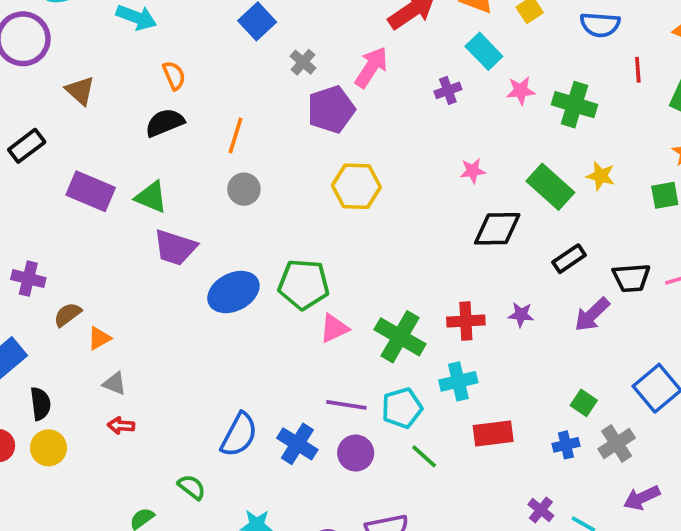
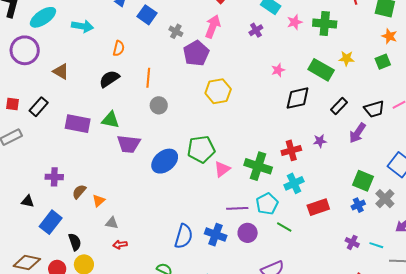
orange semicircle: (174, 76) -> (119, 48), moved, turned 49
green square: (584, 403) -> (363, 181), size x1.5

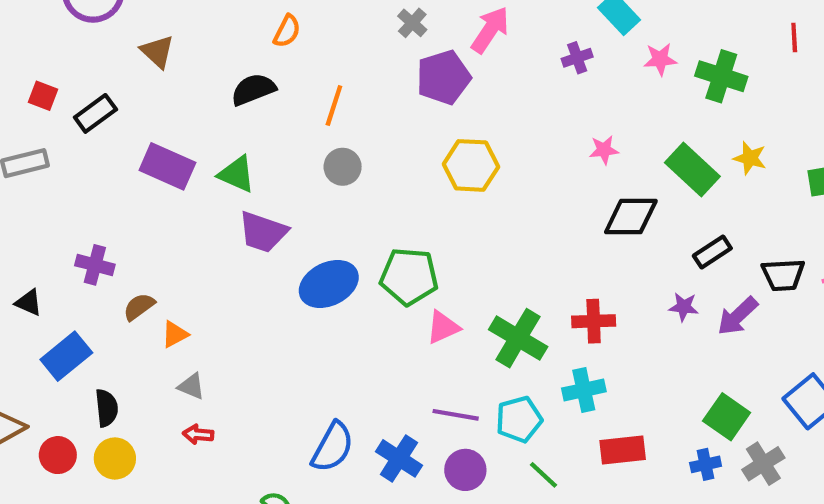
purple star: (320, 141) -> (684, 307), moved

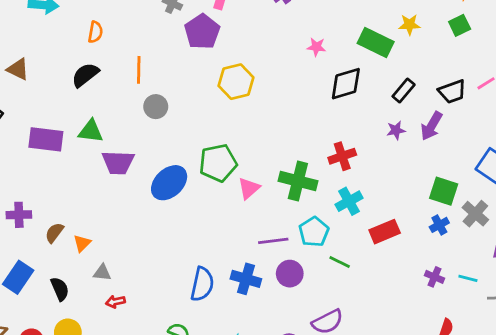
pink star: (604, 150) -> (316, 47), turned 30
black semicircle: (107, 408) -> (60, 289), moved

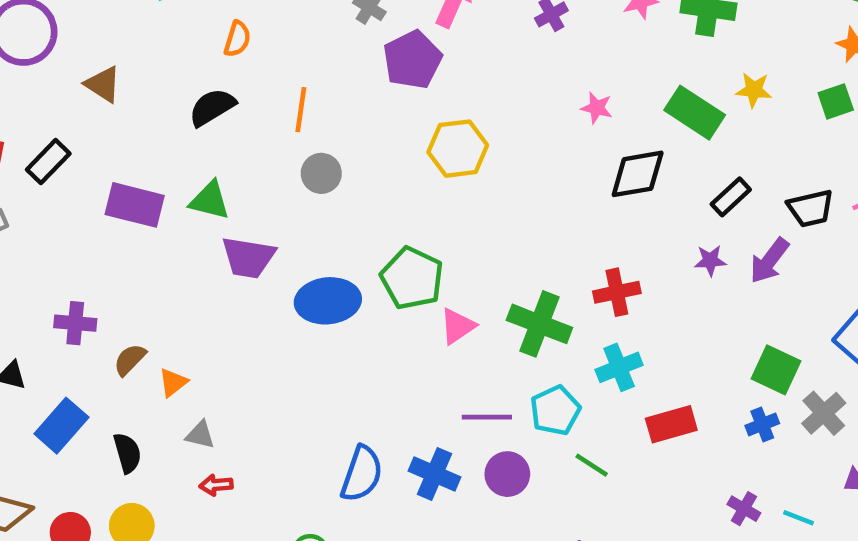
green pentagon: (218, 163) -> (412, 278), turned 30
blue ellipse: (169, 183) -> (328, 301), turned 30

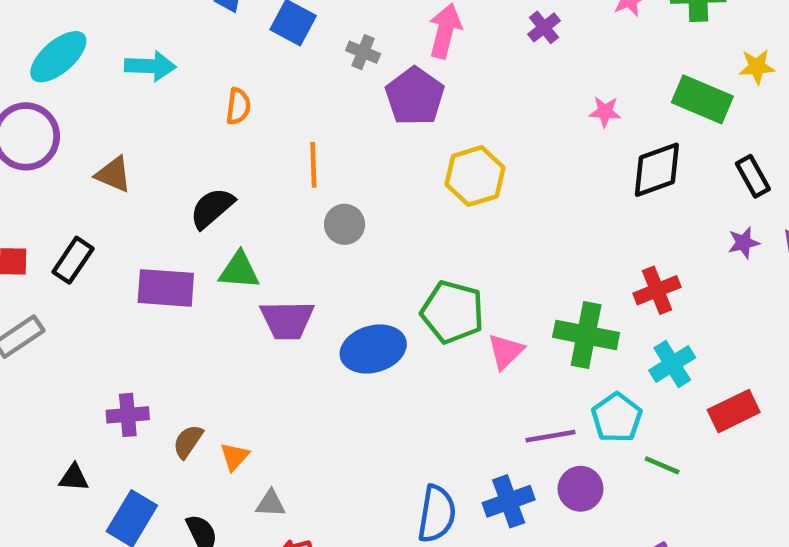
black semicircle: (212, 107) -> (212, 208), moved
black rectangle: (731, 197) -> (753, 176), turned -66
blue cross: (435, 474) -> (509, 501), turned -33

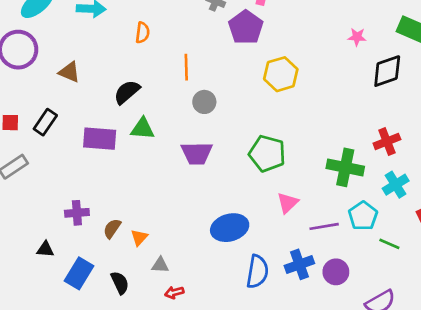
purple trapezoid: (287, 320) -> (197, 153), moved
blue ellipse: (373, 349) -> (230, 228), moved
pink triangle: (506, 351) -> (288, 203), moved
purple circle: (581, 489) -> (336, 272), moved

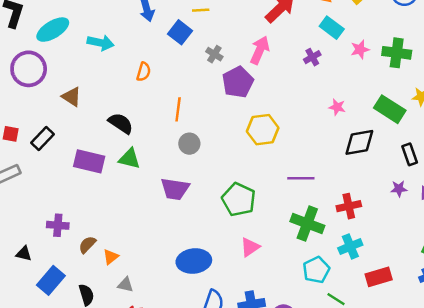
black semicircle: (127, 92) -> (121, 123), turned 65
purple line: (324, 226) -> (301, 178), moved

